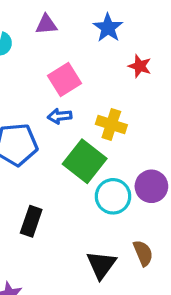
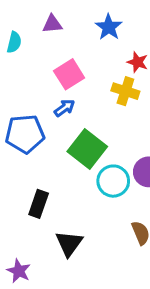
blue arrow: (60, 116) -> (64, 108), turned 150
yellow cross: (111, 125) -> (125, 91), moved
black triangle: (101, 265) -> (69, 244), moved

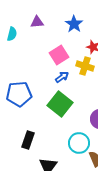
pink square: (69, 74) -> (59, 55), moved
blue arrow: (64, 108) -> (62, 77), moved
cyan circle: (113, 181) -> (79, 143), moved

